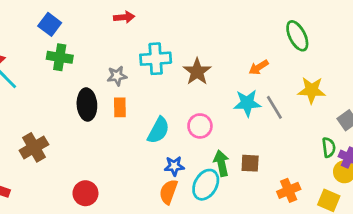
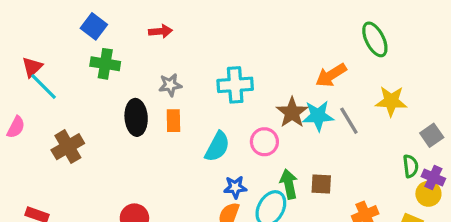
red arrow: (124, 17) -> (160, 31), moved
cyan cross: (156, 59) -> (235, 85), moved
orange arrow: (259, 67) -> (331, 75), size x1.4
brown star: (197, 72) -> (292, 113), moved
brown cross: (34, 147) -> (68, 147), moved

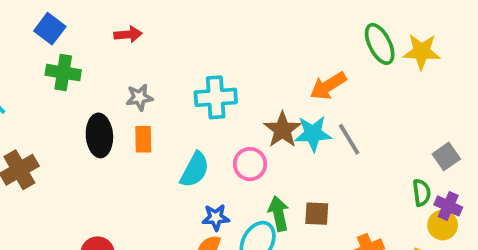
yellow star: (391, 101) -> (422, 52), moved

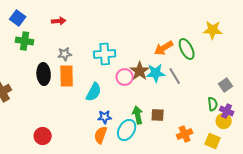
green ellipse: (380, 44) -> (187, 49), moved
orange rectangle: (143, 139) -> (67, 76), size x1.5
pink circle: (250, 164) -> (125, 77), moved

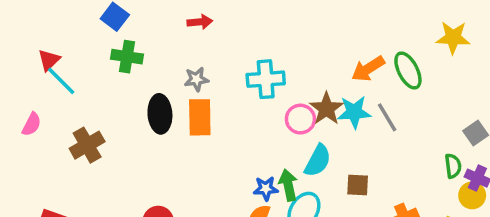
red arrow: (59, 21) -> (200, 22), moved
cyan semicircle: (94, 92) -> (318, 161), moved
green arrow: (138, 115) -> (288, 185), moved

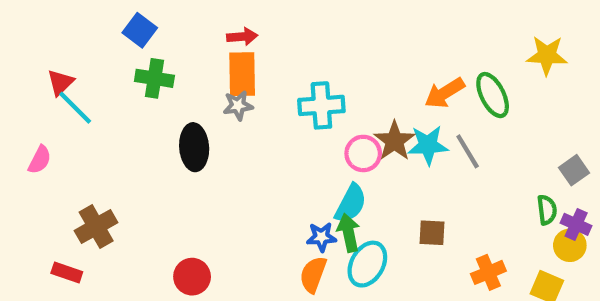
orange rectangle: (200, 117) -> (242, 74), moved
brown cross: (87, 145) -> (96, 227), moved
cyan semicircle: (318, 161) -> (351, 204), moved

